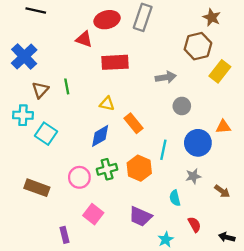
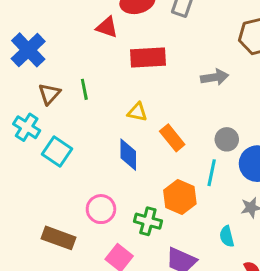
gray circle: (182, 106) -> (227, 139), moved
cyan cross: (23, 115) -> (27, 127), turned 30
blue diamond: (100, 136) -> (128, 155), turned -60
green cross: (107, 169) -> (148, 221), moved, turned 30
brown rectangle: (37, 188) -> (59, 238), moved

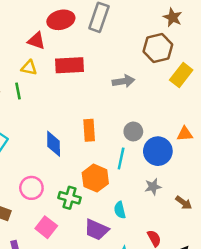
yellow triangle: (137, 112) -> (29, 68), moved
orange rectangle: (172, 138) -> (89, 130), turned 35
cyan semicircle: (227, 236) -> (120, 210), moved

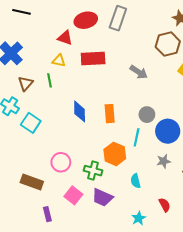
gray arrow: (123, 81) -> (139, 72), turned 42
blue diamond: (54, 144) -> (80, 111), moved
purple trapezoid: (96, 230) -> (102, 198), moved

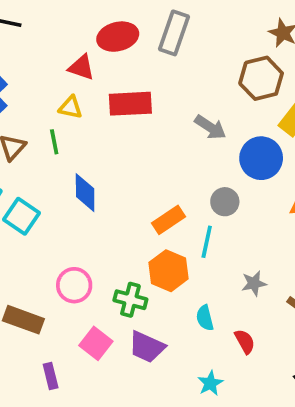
blue diamond: (80, 111) -> (85, 193), moved
orange rectangle: (110, 114) -> (169, 220), moved, turned 60
blue circle: (168, 131) -> (261, 158), moved
red semicircle: (165, 205) -> (245, 341), moved

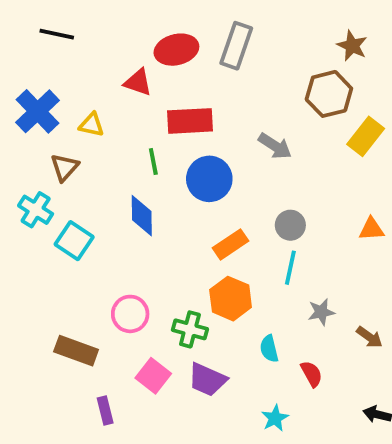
yellow triangle: (71, 107) -> (92, 125), moved
green line: (54, 142) -> (153, 161), moved
blue circle: (261, 158) -> (209, 179), moved
cyan line: (207, 242) -> (290, 268), moved

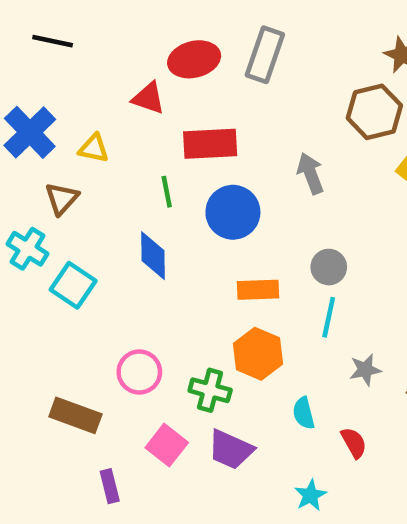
gray arrow: (275, 146) -> (310, 173), turned -144
orange rectangle: (231, 244) -> (258, 290), turned 32

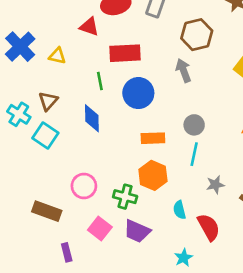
brown hexagon: (374, 112) -> (197, 35), moved
brown triangle: (62, 199) -> (48, 101), moved
red semicircle: (354, 443) -> (209, 227), size x1.5

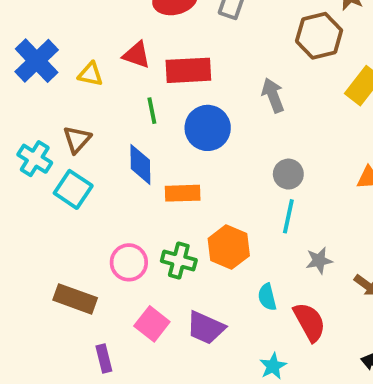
red triangle: (89, 27) -> (137, 55), moved
brown hexagon: (197, 35) -> (319, 36), moved
orange rectangle: (153, 138) -> (183, 193), moved
green cross: (125, 197) -> (179, 260), moved

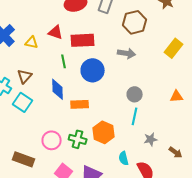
brown hexagon: (319, 36) -> (135, 22), moved
gray arrow: (273, 95) -> (127, 53), turned 120

